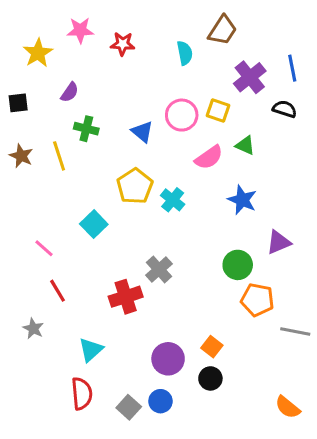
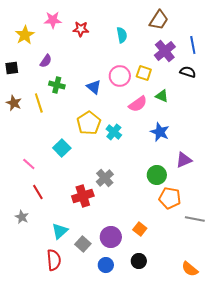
brown trapezoid: (223, 30) -> (159, 20), moved
black circle: (210, 378) -> (139, 261), moved
gray square: (129, 407) -> (83, 244), moved

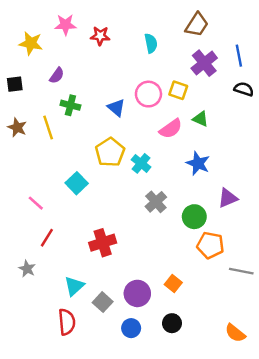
yellow star: (25, 35) -> (31, 43), turned -30
black semicircle: (188, 72) -> (244, 89), moved
gray cross: (105, 178) -> (156, 202), moved
red line: (38, 192) -> (47, 238), turned 63

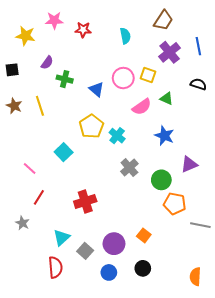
black semicircle: (244, 89) -> (198, 84), moved
green cross: (70, 105) -> (65, 79), moved
orange semicircle: (235, 333) -> (195, 277), turned 54

